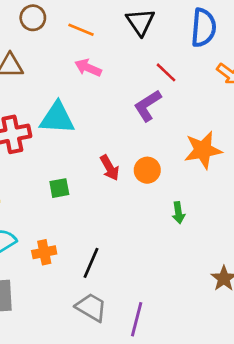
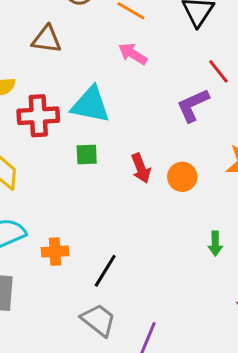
green square: (59, 188) -> (87, 155), moved
green arrow: (178, 213) -> (215, 243), moved

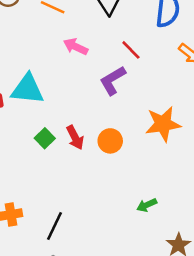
pink arrow: (133, 54) -> (76, 47), moved
green square: (87, 155) -> (45, 138), moved, turned -36
green arrow: (215, 243) -> (147, 205), moved, turned 72

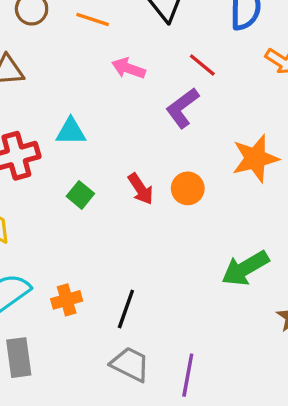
cyan triangle: (27, 89) -> (71, 131), size x0.7
green square: (45, 138) -> (80, 195), moved
green arrow: (147, 205) -> (245, 268), size x1.8

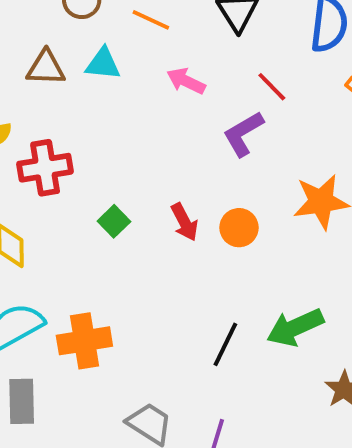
cyan triangle: (71, 131) -> (103, 64), moved
orange cross: (67, 300) -> (84, 341), size x1.5
black line: (126, 309) -> (225, 344), moved

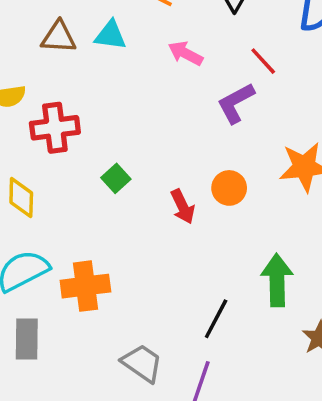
red arrow: (184, 222) -> (183, 207), moved
green arrow: (295, 327) -> (277, 280), turned 111
black line: (225, 344) -> (216, 319), moved

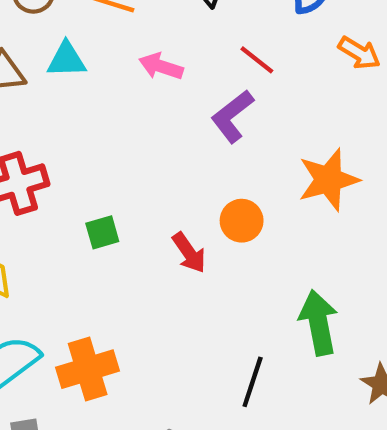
green square: (116, 178) -> (102, 232), turned 36

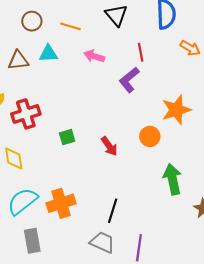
red line: (257, 60) -> (141, 52), turned 42
orange circle: (242, 221) -> (150, 136), moved
black line: (253, 382) -> (113, 211), moved

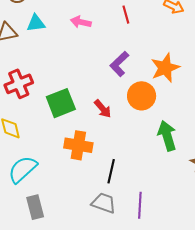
purple L-shape: (129, 80) -> (119, 64), moved
orange circle: (150, 136) -> (142, 96), size x1.4
green square: (67, 137) -> (61, 103), size x1.8
orange cross: (61, 203) -> (78, 145), moved, turned 32

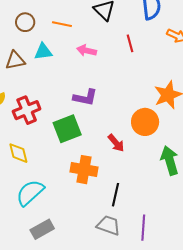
purple L-shape: (119, 64) -> (85, 97), moved, turned -125
red arrow: (103, 109) -> (116, 143), moved
gray rectangle: (35, 207) -> (42, 229), turned 75

